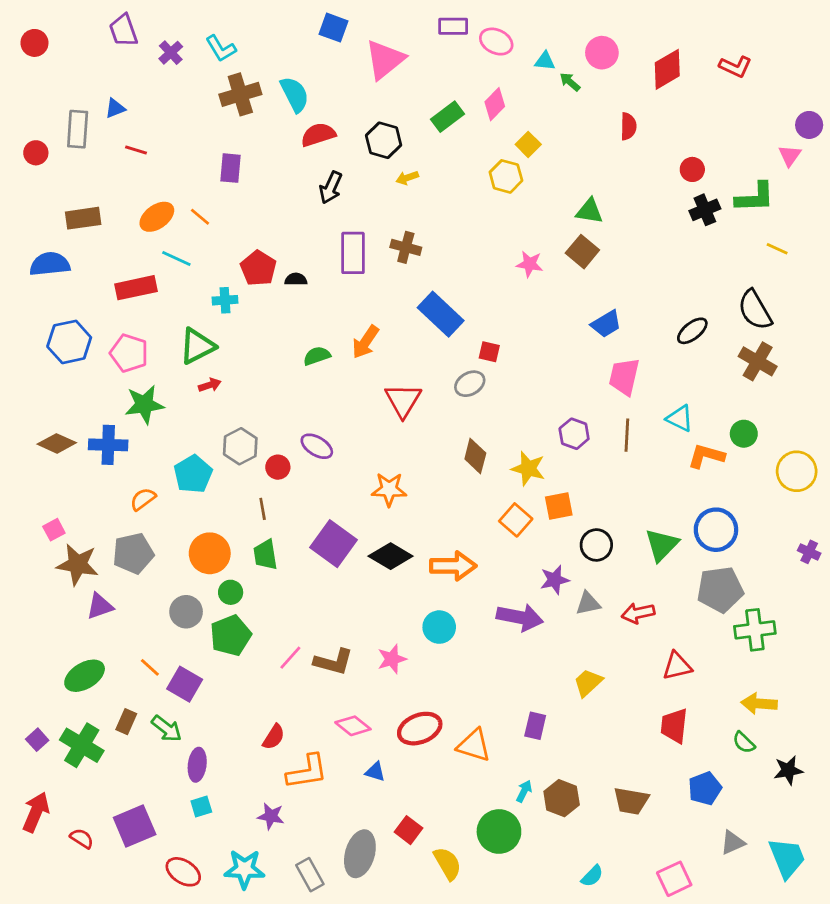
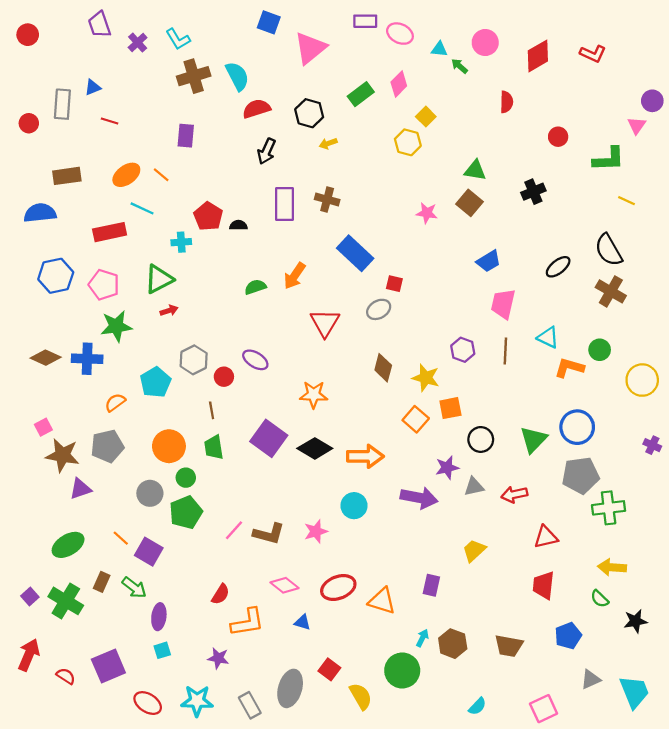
black cross: (705, 210) -> (533, 192), moved

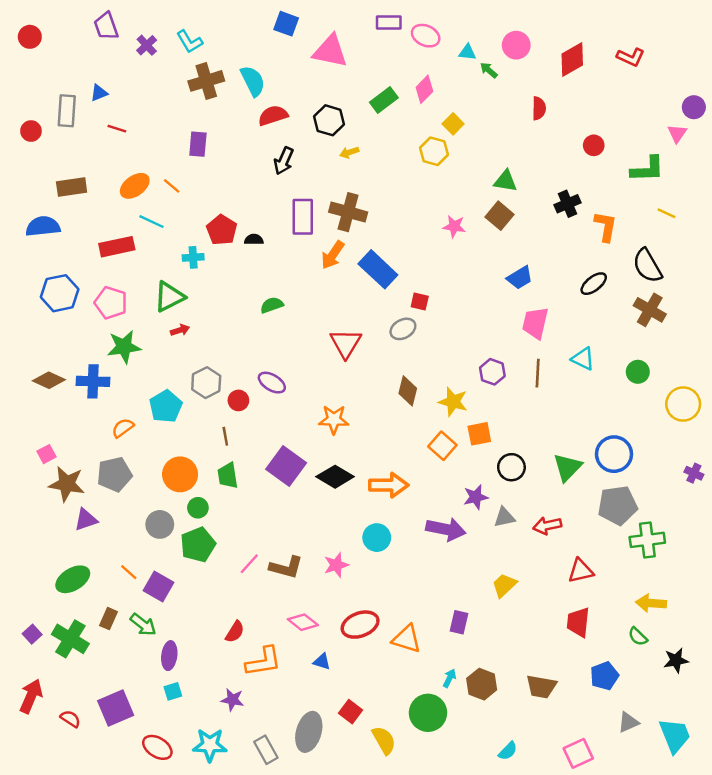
pink triangle: (310, 48) -> (330, 51), turned 51
brown cross: (327, 199) -> (348, 212), size x1.4
orange arrow: (295, 276) -> (333, 255), moved
orange L-shape: (569, 368) -> (606, 226), moved, turned 84

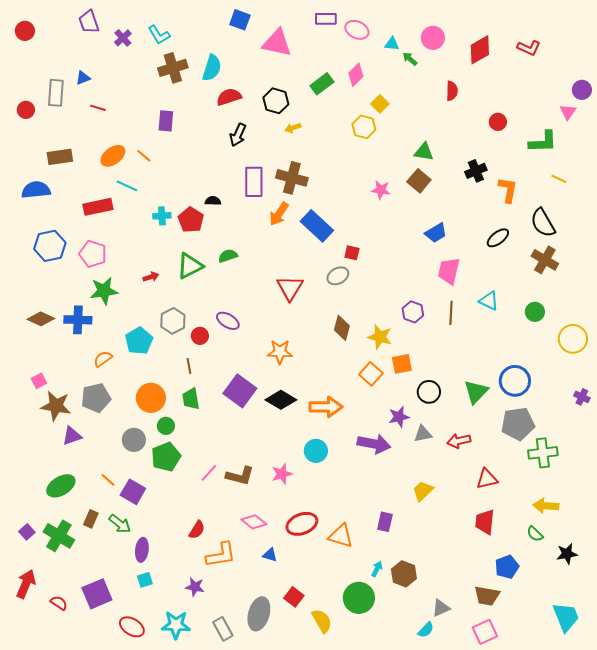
cyan semicircle: (253, 81) -> (212, 68), turned 44
red pentagon: (222, 230) -> (191, 220), moved
green triangle: (169, 297) -> (190, 266), moved
brown trapezoid: (541, 687) -> (487, 596), moved
gray triangle: (628, 722) -> (441, 608), moved

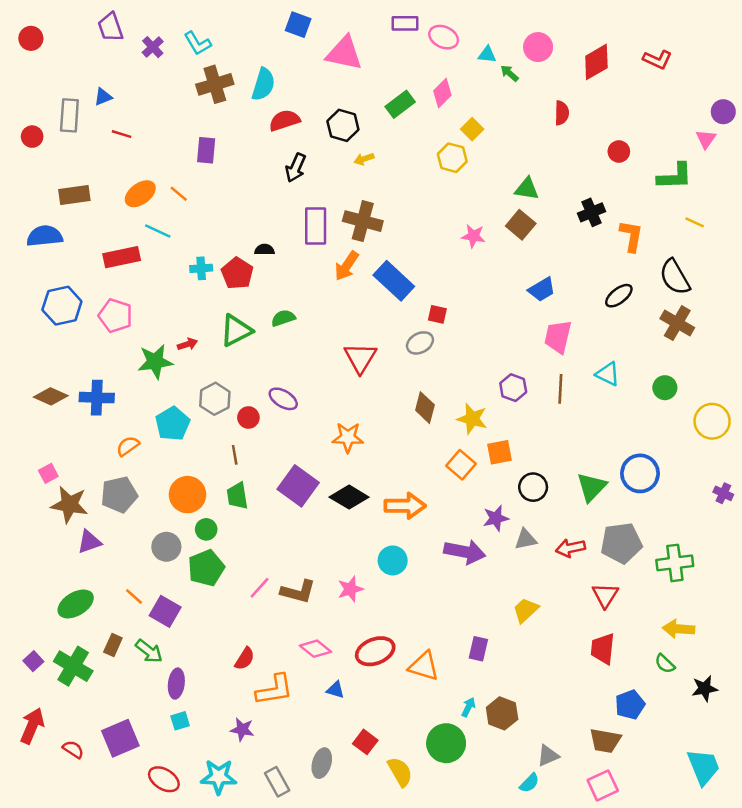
green star: (104, 291) -> (155, 362), moved
gray pentagon: (518, 424) -> (621, 543), moved
red triangle: (487, 479) -> (605, 595), turned -45
gray ellipse: (259, 614) -> (322, 763), size x0.7

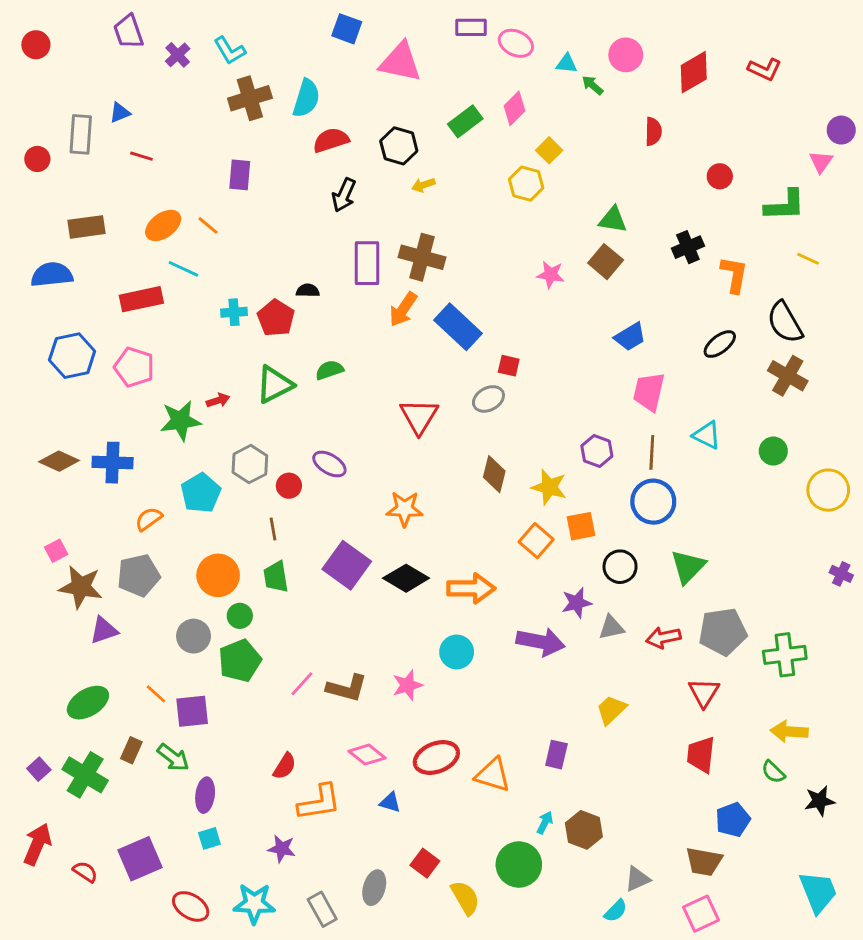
blue circle: (640, 473) -> (653, 502), moved
purple square: (165, 611) -> (192, 711), turned -36

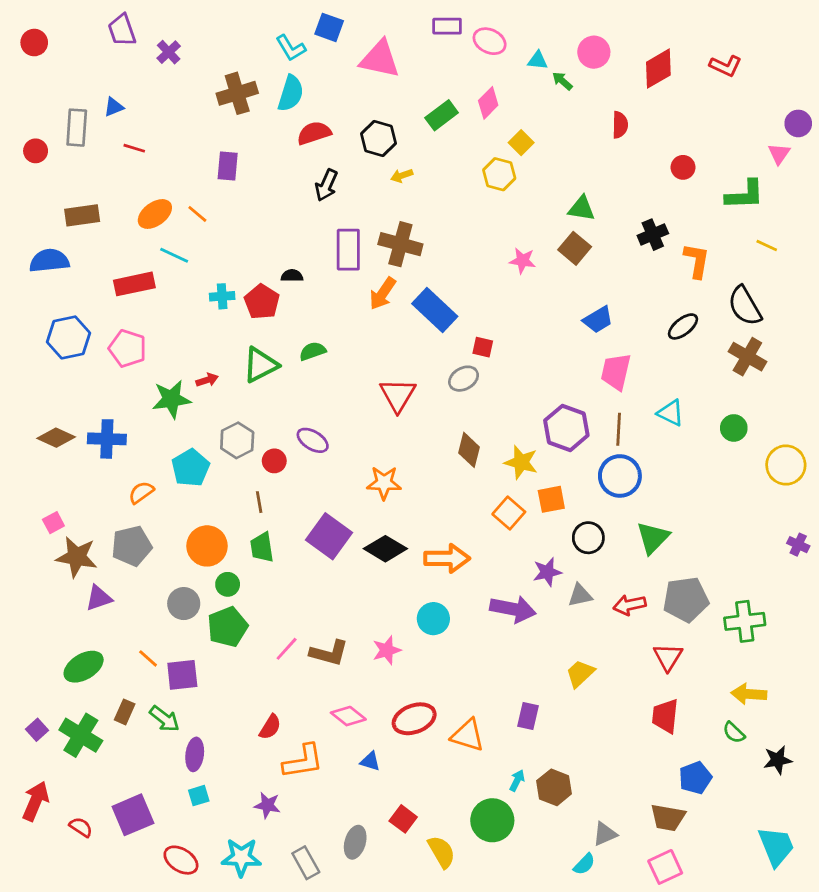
cyan L-shape: (230, 51) -> (291, 48), moved
purple hexagon: (597, 451) -> (566, 428), size x1.5

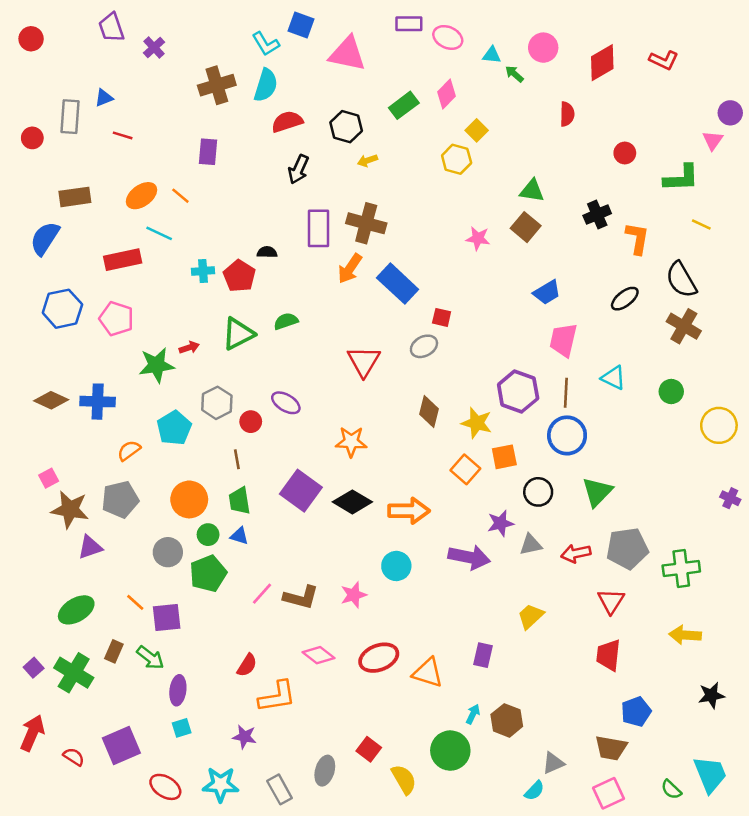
blue semicircle: (49, 261) -> (45, 238), turned -51
green semicircle: (734, 732) -> (671, 789), moved
blue triangle: (370, 761) -> (239, 536), moved

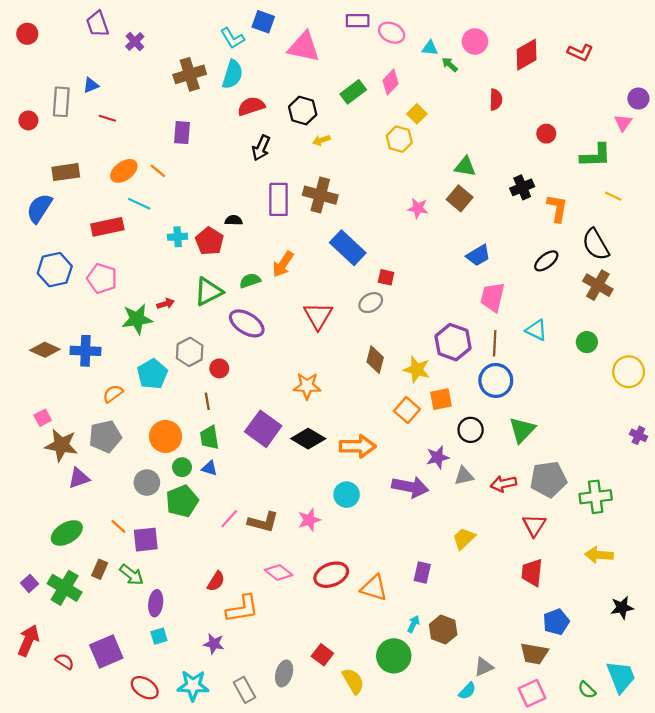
orange arrow: (350, 268) -> (283, 264), moved
purple ellipse: (286, 403) -> (247, 323), moved, size x1.4

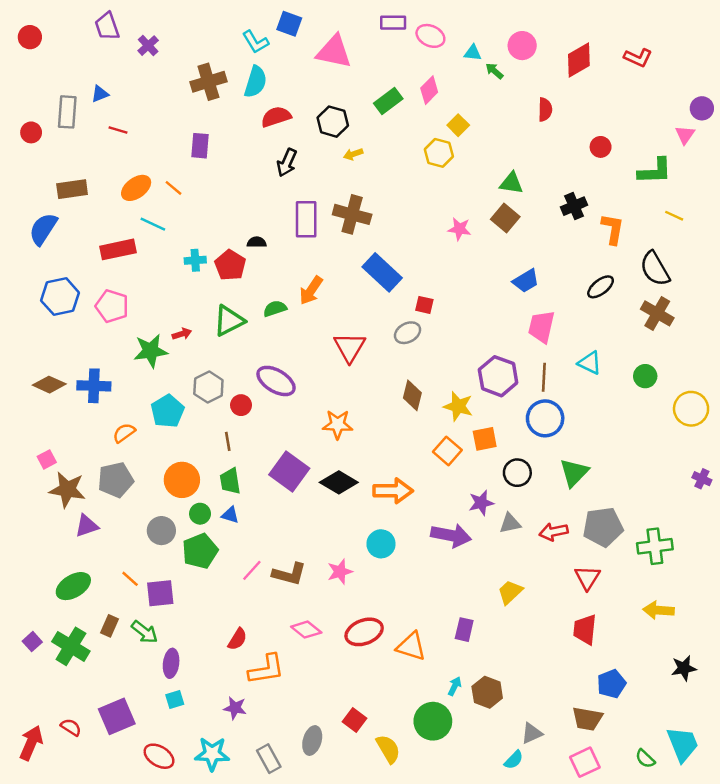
purple ellipse: (247, 323) -> (276, 381), moved
red arrow: (28, 641) -> (31, 743), moved

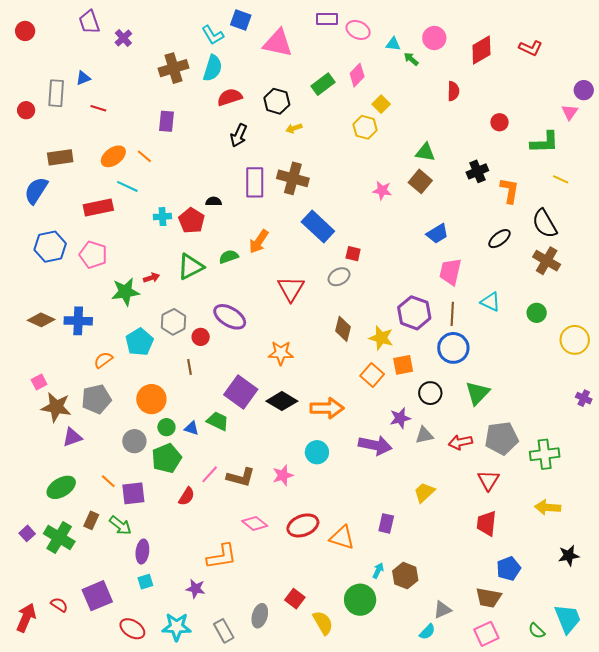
green trapezoid: (230, 481) -> (218, 421), moved, turned 125
red semicircle: (237, 639) -> (187, 496), moved

